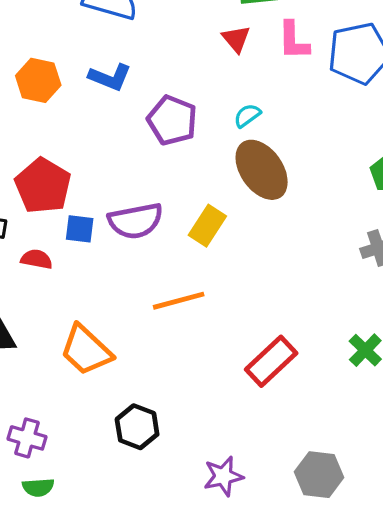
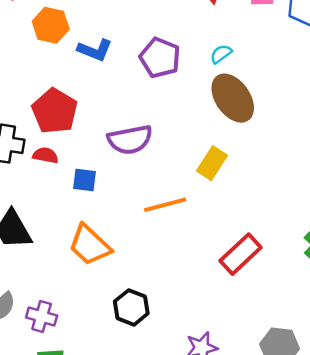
blue L-shape: (110, 77) -> (95, 50), moved
yellow rectangle: (207, 226) -> (212, 163), moved
blue square: (80, 229) -> (84, 180), moved
red semicircle: (37, 259) -> (45, 155), moved

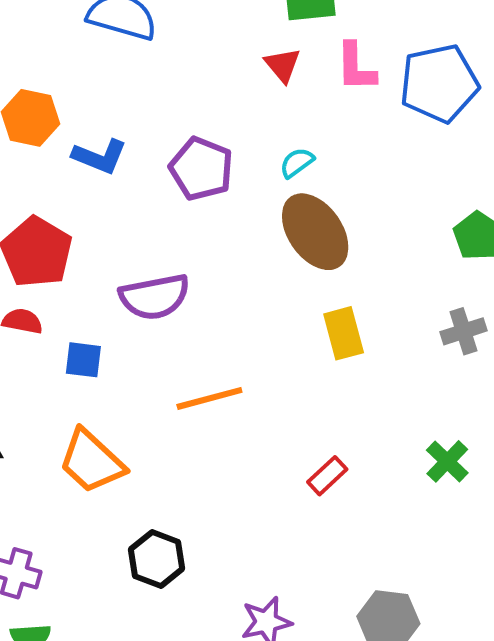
yellow rectangle: (212, 163) -> (344, 333), moved, turned -48
red rectangle: (241, 254) -> (327, 476), size x0.6

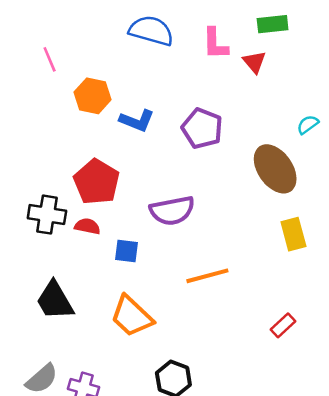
pink L-shape: (356, 67) -> (215, 44), moved
cyan semicircle: (297, 163) -> (308, 125), moved

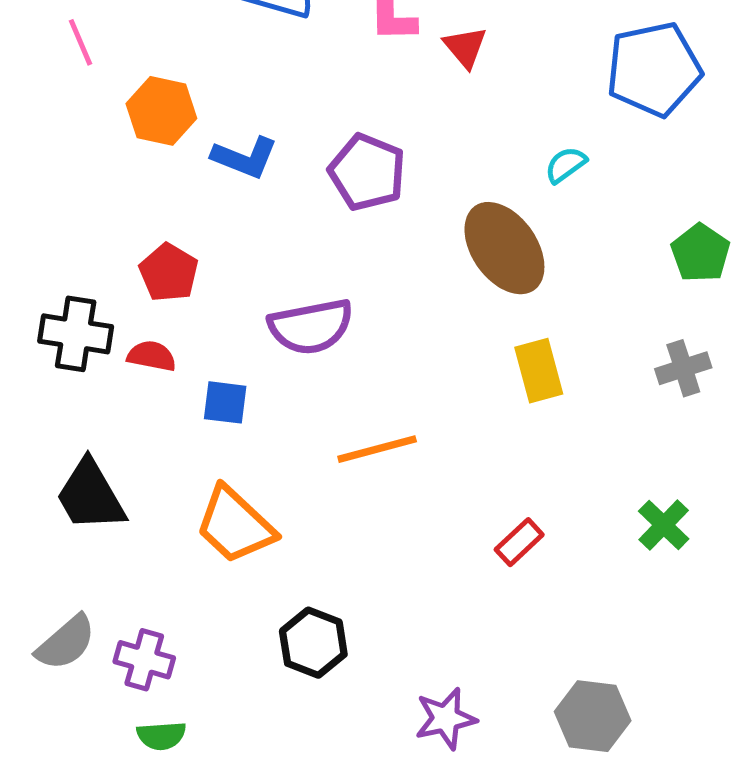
red pentagon: (96, 182) -> (169, 273), size x0.7

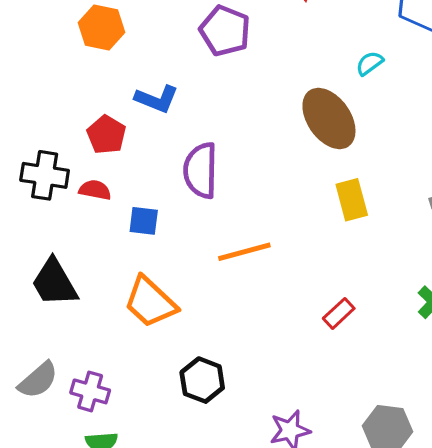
blue L-shape: (245, 157) -> (157, 99), moved
purple pentagon: (367, 172) -> (225, 31), moved
purple semicircle: (311, 327) -> (201, 170), turned 102

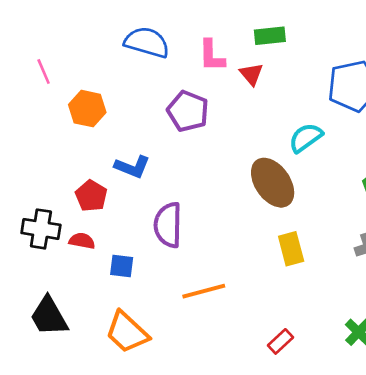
cyan semicircle: (370, 63) -> (306, 138), size x1.5

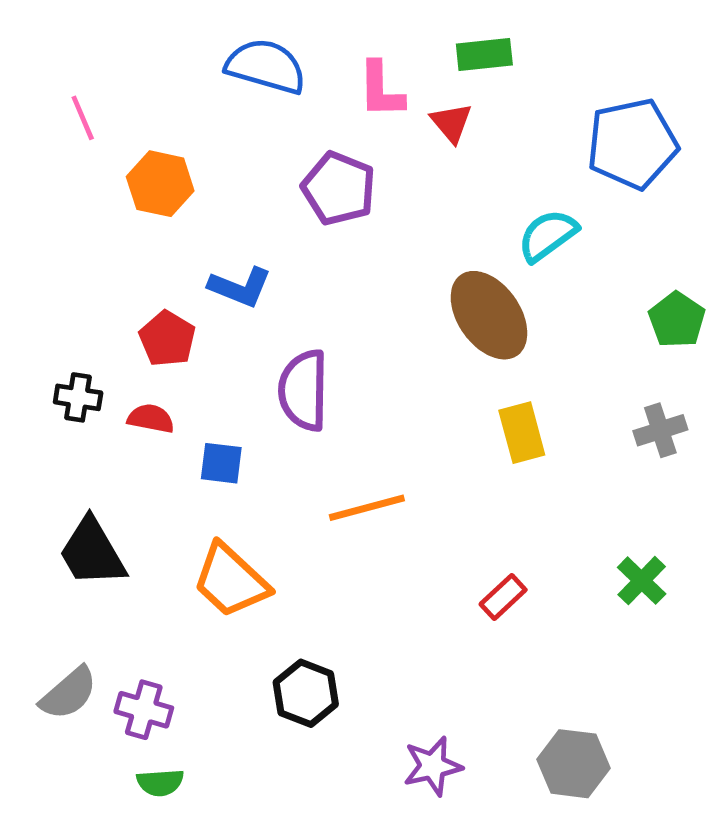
black cross: (41, 229) -> (78, 397), size x0.7

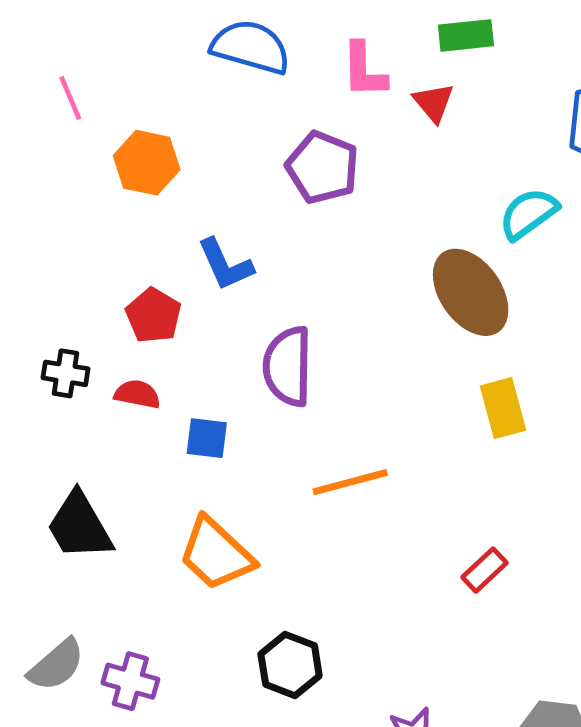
blue L-shape: (240, 287) -> (225, 265), turned 44

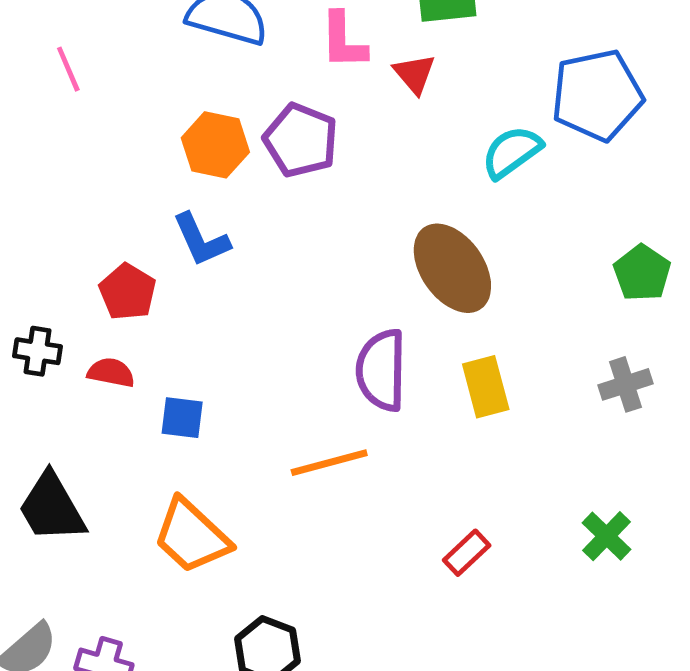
pink line: (70, 98) -> (68, 69), moved
orange hexagon: (147, 163) -> (215, 145), moved
cyan semicircle: (528, 214) -> (512, 152), moved
purple semicircle: (288, 366) -> (381, 370), moved

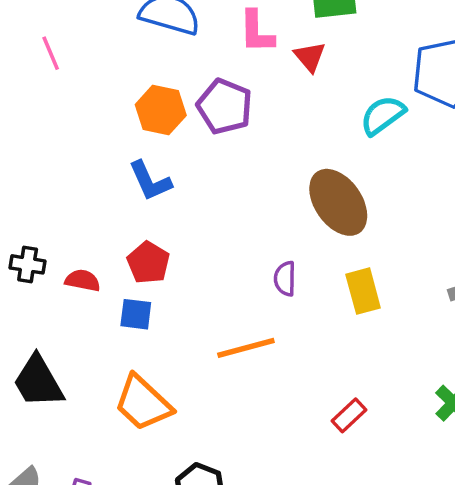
red pentagon: (128, 292) -> (148, 263), moved
purple semicircle: (381, 370) -> (285, 279), size x0.6

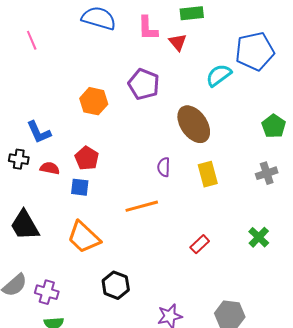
purple pentagon: (225, 106) -> (144, 84), moved
orange hexagon: (161, 110) -> (94, 101), moved
blue L-shape: (150, 181) -> (39, 132), moved

